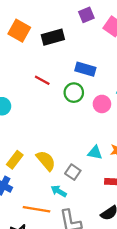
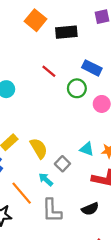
orange line: (37, 209) -> (22, 193), turned 30

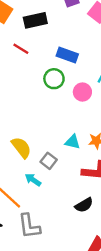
red line: (49, 71) -> (21, 49), moved
gray L-shape: (52, 211) -> (29, 226), moved

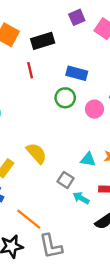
red line: (21, 49) -> (30, 70), turned 49
yellow semicircle: (21, 147) -> (37, 153), moved
cyan arrow: (33, 180) -> (81, 198), moved

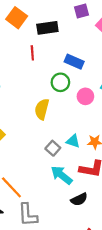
yellow semicircle: (37, 153) -> (42, 109), moved, turned -132
gray square: (66, 180) -> (53, 148), moved
cyan arrow: (81, 198) -> (62, 175), size x1.5

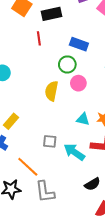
pink circle: (85, 96) -> (78, 83), moved
gray square: (53, 148) -> (50, 141), moved, turned -32
black semicircle: (79, 199) -> (92, 184), moved

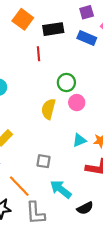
blue rectangle: (79, 44) -> (87, 38), moved
cyan triangle: (83, 119) -> (79, 140), turned -40
cyan arrow: (74, 152) -> (61, 189), moved

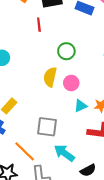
pink circle: (77, 103) -> (71, 83), moved
gray square: (44, 161) -> (47, 127), size x1.5

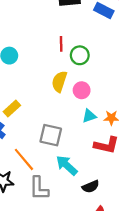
red line: (39, 25) -> (61, 44), moved

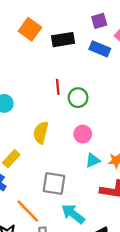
yellow semicircle: (59, 82) -> (41, 133), moved

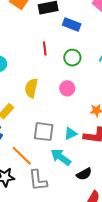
blue rectangle: (100, 49) -> (72, 24), moved
green circle: (78, 98) -> (72, 58), moved
cyan triangle: (93, 160) -> (71, 134), moved

